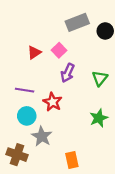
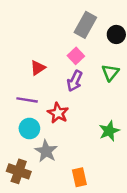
gray rectangle: (77, 22) -> (85, 25), turned -40
pink square: (59, 50) -> (76, 56), moved
red triangle: (34, 52) -> (38, 68), moved
green triangle: (100, 78) -> (110, 73), moved

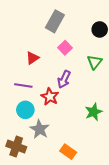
gray rectangle: (85, 25) -> (55, 21), moved
purple arrow: (75, 81) -> (64, 79), moved
orange rectangle: (79, 177) -> (68, 152), turned -42

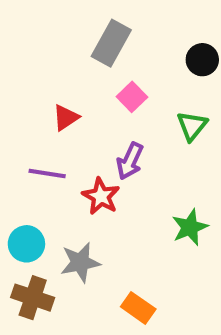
cyan circle: (25, 110) -> (26, 244), moved
gray star: (40, 129) -> (80, 262), turned 30

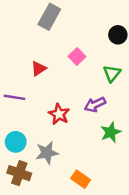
gray rectangle: (111, 43) -> (49, 17), moved
purple arrow: (130, 161) -> (95, 105), moved, turned 40
purple line: (47, 173) -> (14, 97), moved

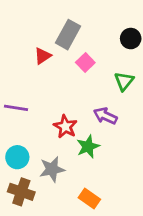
gray rectangle: (49, 17) -> (68, 35), moved
red triangle: (38, 69) -> (43, 56), moved
purple arrow: (95, 105) -> (105, 116), turned 50
green star: (111, 132) -> (88, 147), moved

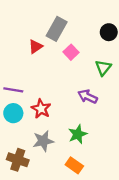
red star: (65, 127) -> (41, 109), moved
green star: (88, 147) -> (78, 134), moved
cyan circle: (17, 157) -> (13, 113), moved

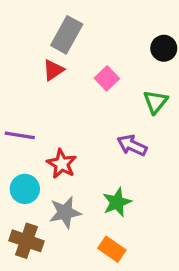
gray rectangle: (57, 29) -> (67, 35), moved
cyan circle: (13, 113) -> (25, 189), moved

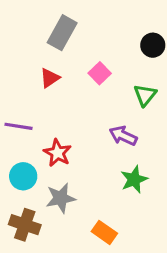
red triangle: (53, 70) -> (50, 78), moved
green star: (117, 202) -> (134, 179), moved

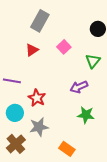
purple arrow: (123, 136) -> (79, 87), turned -48
green star: (134, 179) -> (86, 115), turned 30
brown cross: (25, 225) -> (16, 144), turned 30

